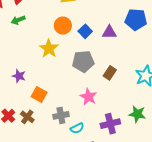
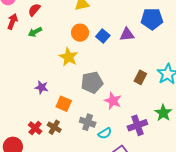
gray pentagon: (83, 61) -> (92, 82), moved
brown rectangle: (110, 73) -> (140, 77), moved
green star: (137, 114) -> (163, 113), turned 30
gray cross: (61, 115) -> (88, 122), turned 35

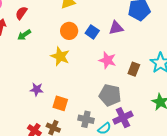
gray pentagon: (92, 82) -> (110, 95), moved, turned 30
pink star: (113, 101) -> (107, 60), moved
purple cross: (137, 125) -> (123, 118), moved

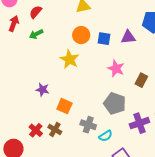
blue square: (92, 32) -> (104, 39), turned -32
purple cross: (123, 118) -> (139, 123), moved

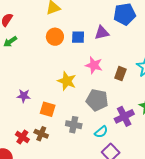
yellow star: (70, 59) -> (67, 81), moved
cyan semicircle: (106, 136) -> (101, 132), moved

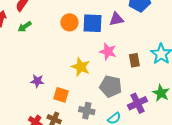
blue square: (78, 37) -> (93, 23), size x1.5
brown rectangle: (120, 74) -> (134, 60), turned -32

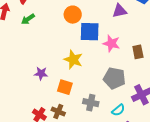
blue square: (93, 23) -> (90, 32), moved
yellow star: (81, 67) -> (73, 60), moved

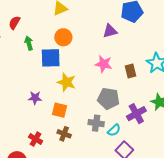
green arrow: (28, 19) -> (29, 43), moved, turned 112
blue square: (90, 32) -> (51, 58), moved
gray cross: (91, 103) -> (96, 123), moved
brown cross: (58, 112) -> (64, 134), moved

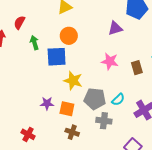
purple star: (35, 98) -> (47, 103), moved
gray pentagon: (108, 99) -> (95, 99), moved
cyan semicircle: (114, 130) -> (118, 100), moved
red cross: (36, 139) -> (28, 134), moved

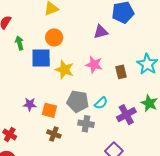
yellow star: (73, 81) -> (64, 70), moved

